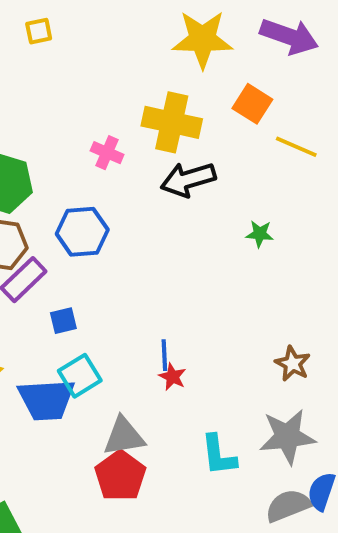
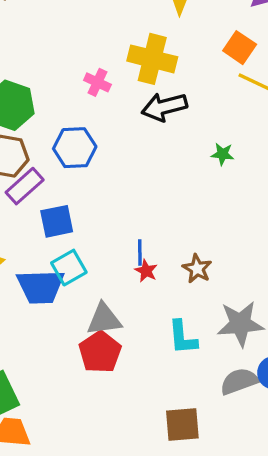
orange square: (252, 104) -> (240, 48), moved
blue square: (63, 321) -> (57, 221), size x1.5
brown star: (293, 364) -> (197, 269), moved

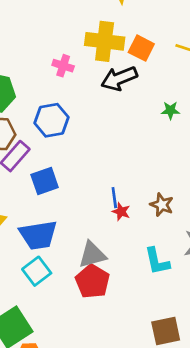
orange square: (240, 48) -> (141, 48), moved
cyan square: (69, 268) -> (37, 271), moved

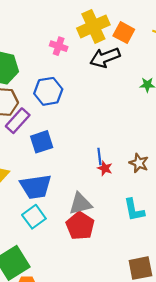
yellow cross: (105, 41) -> (93, 26), turned -32

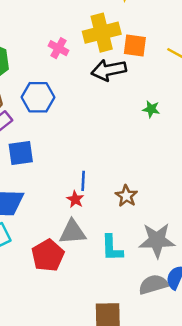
orange square: (124, 33) -> (135, 46), turned -30
red star: (105, 168) -> (75, 199), moved
gray triangle: (80, 204) -> (73, 232), moved

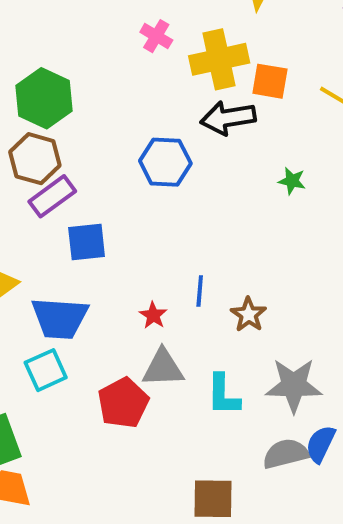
pink cross: (59, 48) -> (156, 36), moved
blue hexagon: (38, 97) -> (165, 162), moved
blue line: (83, 181) -> (200, 291), moved
red star: (75, 199) -> (153, 315), moved

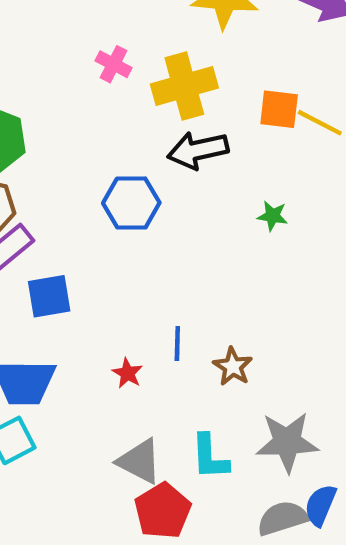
orange square: (270, 81) -> (279, 109), moved
gray triangle: (163, 368) -> (140, 461), moved, turned 33
red pentagon: (123, 403) -> (163, 511), moved

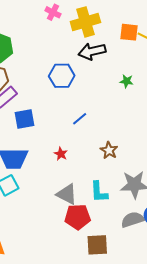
blue line: (177, 343) -> (80, 119), moved, turned 49
red pentagon: (163, 511) -> (78, 217), turned 30

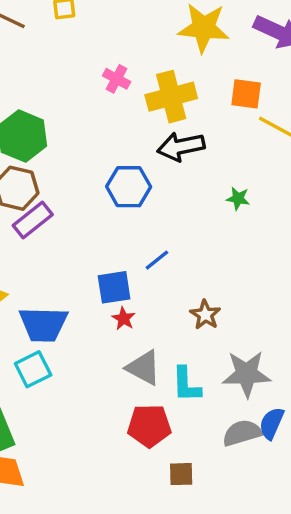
orange square: (129, 32) -> (246, 94), moved
blue square: (24, 119) -> (114, 287), moved
gray triangle: (67, 194) -> (144, 368), moved
brown square: (97, 245) -> (181, 474), size x0.7

